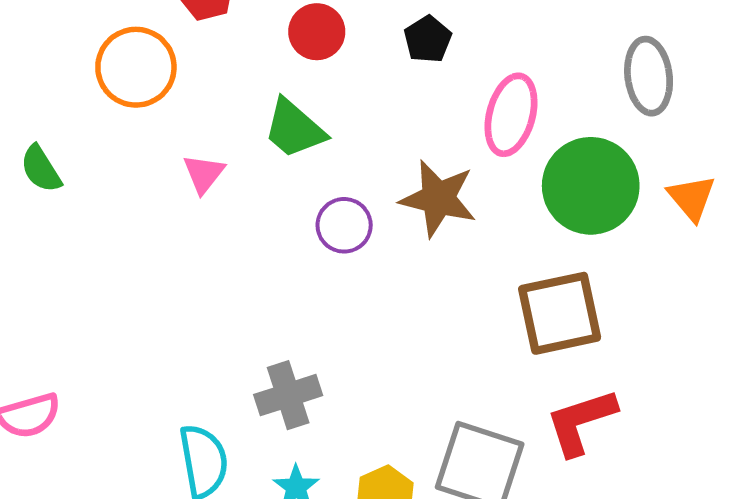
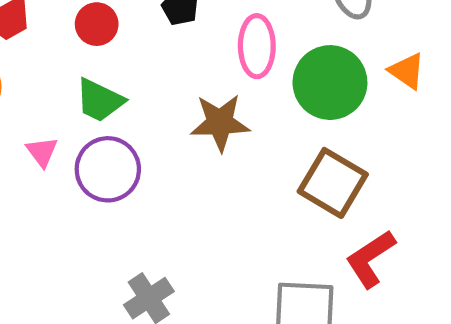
purple circle: (344, 225) -> (108, 169), moved, size x1.5
brown square: (560, 313) -> (333, 183), turned -32

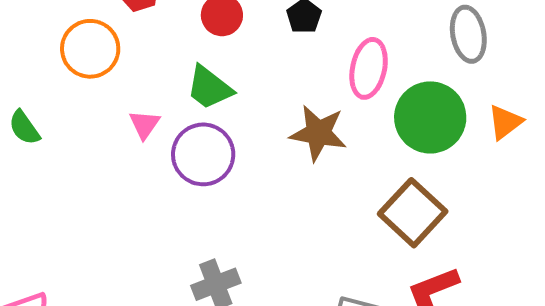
orange triangle: (407, 71) -> (505, 122), turned 36

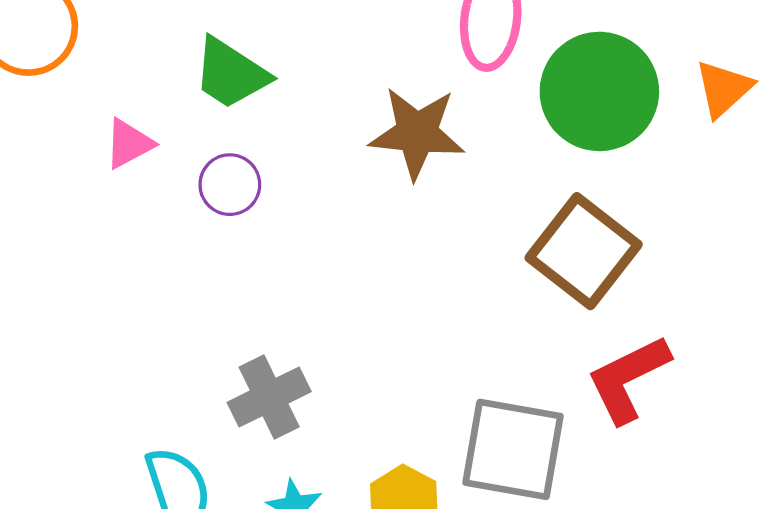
pink triangle: (145, 125) -> (129, 144), turned 32
purple circle: (203, 154) -> (230, 185), size x0.6

